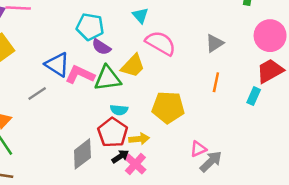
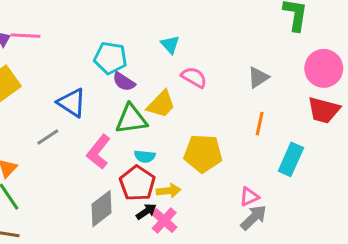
pink semicircle: (161, 43) -> (194, 77), size x0.7
red trapezoid: (270, 71) -> (324, 110), turned -136
pink L-shape: (80, 75) -> (99, 152), moved, turned -76
cyan rectangle: (254, 96) -> (291, 159), moved, size x1.5
pink triangle: (198, 149) -> (249, 197), moved

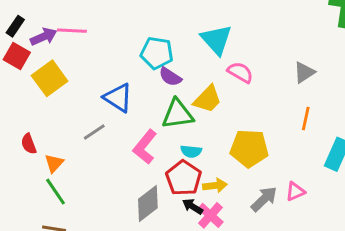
cyan triangle: (170, 45) -> (216, 40), size x1.6
black arrow: (146, 212) -> (193, 206), turned -114
gray arrow: (254, 218) -> (264, 199), moved

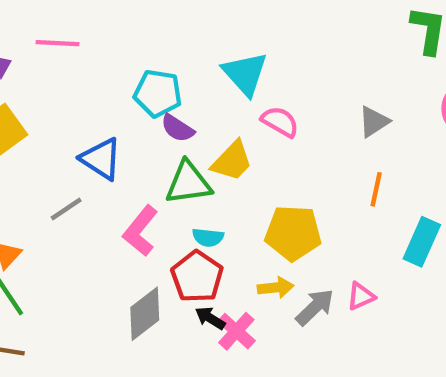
pink line: (72, 31) -> (57, 43), moved
yellow arrow: (215, 186) -> (276, 288), moved

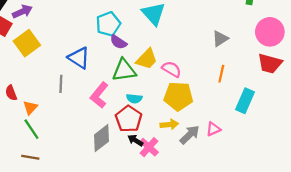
cyan pentagon: (158, 93) -> (108, 24), turned -30
pink semicircle: (280, 122) -> (172, 69), moved
gray line: (66, 209) -> (61, 84), turned -54

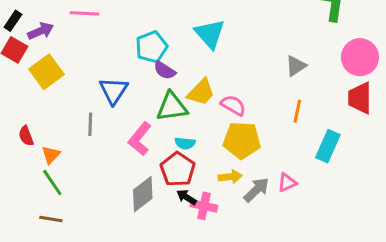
blue triangle: (79, 58) -> (114, 91), turned 30
red trapezoid: (270, 63) -> (360, 98), turned 75
pink cross: (149, 147) -> (204, 206), turned -30

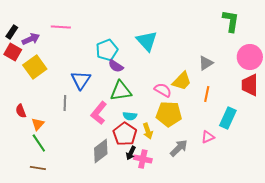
yellow trapezoid: (201, 92) -> (182, 81), moved
yellow arrow: (230, 177) -> (148, 131), moved, turned 77
pink triangle: (287, 183) -> (208, 137), moved
black arrow: (186, 197) -> (131, 153), turned -96

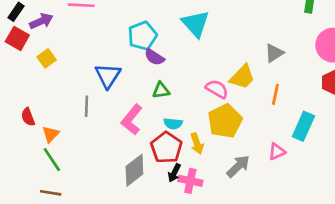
yellow square: (35, 67) -> (47, 58), size x0.6
green triangle: (121, 91) -> (161, 90), size x0.6
yellow pentagon: (169, 114) -> (225, 121), turned -30

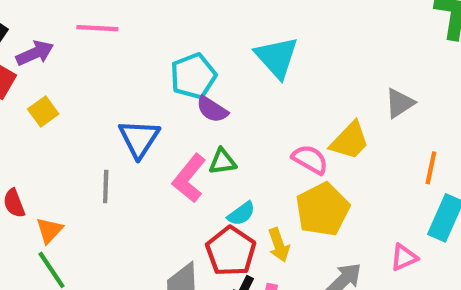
orange line: (275, 94) -> (431, 168), moved
pink L-shape: (132, 120) -> (189, 178), moved
cyan semicircle: (173, 124) -> (241, 214), turned -42

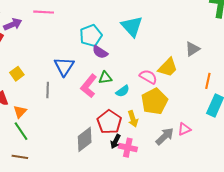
yellow square: (43, 111) -> (17, 74), moved
cyan semicircle: (241, 214) -> (123, 91), moved
pink triangle: (404, 257) -> (184, 129), moved

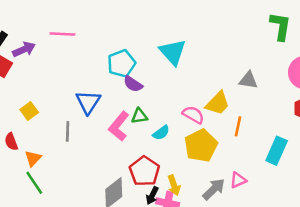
gray triangle: (192, 49) -> (248, 80), turned 42
orange line: (208, 81) -> (238, 126), moved
yellow arrow: (133, 119) -> (174, 185), moved

